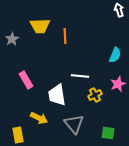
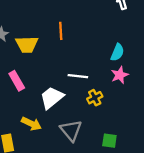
yellow trapezoid: (40, 26) -> (27, 45), moved
pink star: (118, 84) -> (120, 75), moved
white trapezoid: (57, 95) -> (52, 98), turned 60

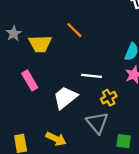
orange line: (61, 31) -> (74, 30), turned -42
yellow arrow: (31, 124) -> (56, 139), moved
gray triangle: (71, 130) -> (97, 123), moved

